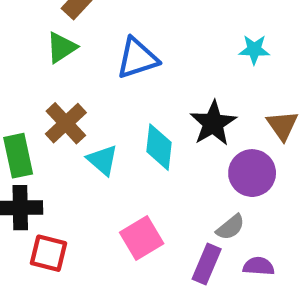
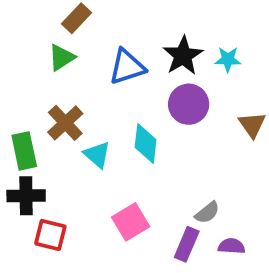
black star: (213, 123) -> (183, 56), moved
purple circle: (252, 173) -> (189, 104), moved

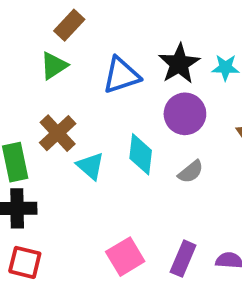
gray semicircle: (207, 213) -> (191, 172), moved
pink square: (131, 222) -> (125, 257), moved
red square: (50, 235) -> (25, 262), moved

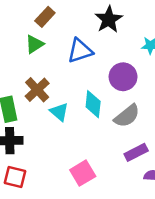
black star: (179, 64) -> (109, 19), moved
gray semicircle: (191, 172) -> (127, 116), size x1.5
purple rectangle: (183, 259) -> (136, 152), moved, turned 40

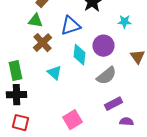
green triangle: (35, 44) -> (36, 21), turned 42
brown cross: (37, 90) -> (42, 43), moved
cyan diamond: (93, 104) -> (80, 55), moved

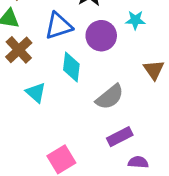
purple circle: (104, 46) -> (101, 36), moved

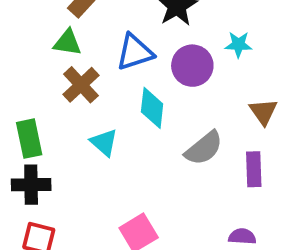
purple rectangle: (120, 137) -> (254, 169), moved, turned -65

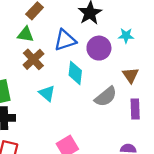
brown triangle: (263, 112) -> (131, 75), moved

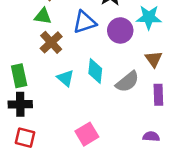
cyan star: (126, 36) -> (149, 17), size x1.5
cyan diamond: (75, 73) -> (95, 71), moved

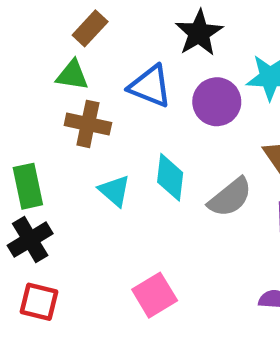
blue triangle: (85, 22) -> (150, 86), turned 40
brown cross: (51, 42) -> (88, 124), turned -35
black cross: (20, 104) -> (30, 240), turned -30

